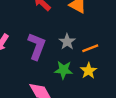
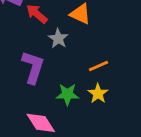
gray star: (67, 42) -> (58, 39), moved

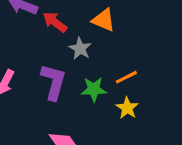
green star: (67, 94) -> (94, 89), moved

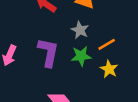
gray star: (80, 49) -> (80, 30), moved

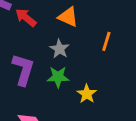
orange line: (107, 44) -> (106, 41), moved, turned -48

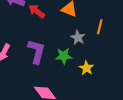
gray star: (59, 49) -> (78, 38), moved

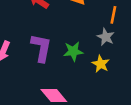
gray star: (78, 38) -> (106, 37), moved

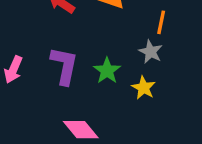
green star: (73, 51) -> (107, 71), turned -30

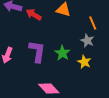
orange line: (161, 22) -> (93, 23), turned -32

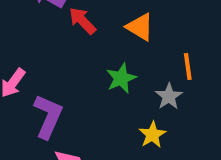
purple L-shape: (37, 51) -> (48, 116), moved
green star: (62, 53) -> (121, 78), moved

